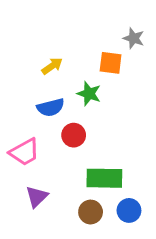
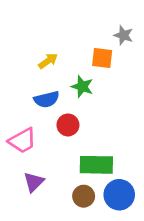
blue circle: (129, 210) -> (119, 195), size x1.4

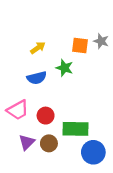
gray star: (123, 35) -> (101, 41), moved
red circle: (68, 125) -> (46, 116), moved
brown circle: (84, 196) -> (49, 143), moved

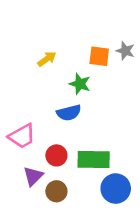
blue semicircle: (37, 78) -> (69, 113), moved
red circle: (46, 116) -> (56, 155), moved
brown circle: (49, 143) -> (56, 191), moved

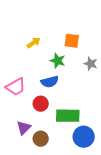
gray star: (125, 51) -> (91, 64), moved
pink trapezoid: (22, 136) -> (16, 87), moved
red circle: (56, 155) -> (41, 104), moved

